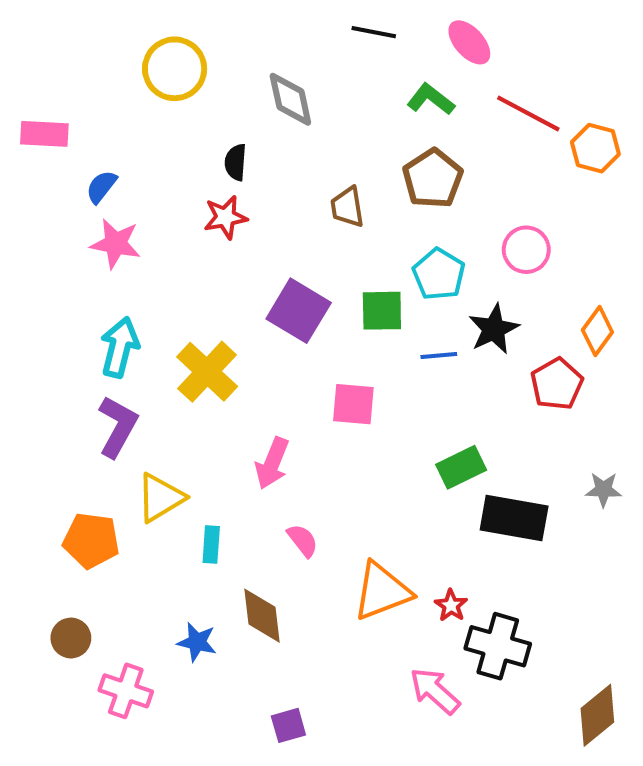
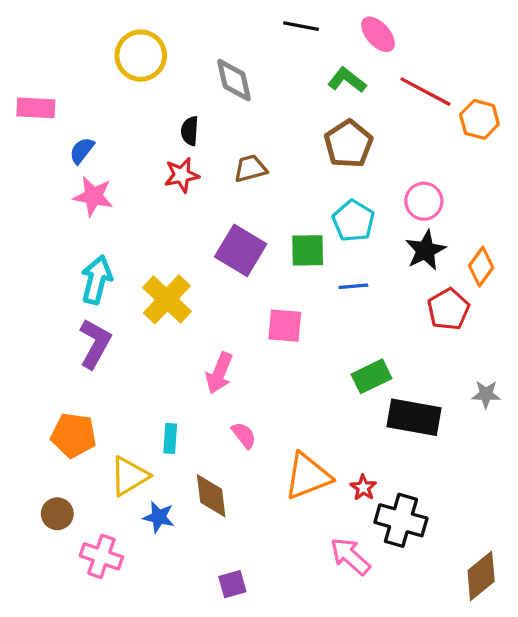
brown trapezoid: (347, 207) -> (250, 168), moved, turned 84
black star: (494, 329) -> (425, 250), moved
yellow triangle: (160, 498) -> (129, 476), moved

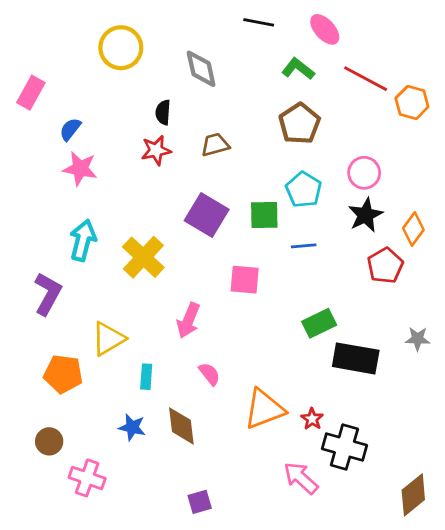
pink rectangle: (36, 108) -> (31, 93), turned -64
purple L-shape: (95, 344) -> (48, 294), moved
yellow triangle: (129, 476) -> (108, 339), moved
blue star: (159, 517) -> (132, 427), moved

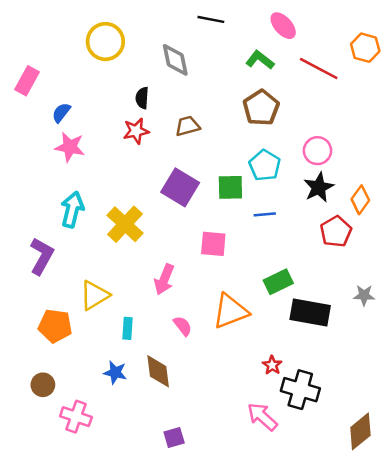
black line: (259, 22) -> (211, 19), moved
orange hexagon: (412, 102) -> (365, 48), moved
orange triangle: (264, 409) -> (230, 311), moved

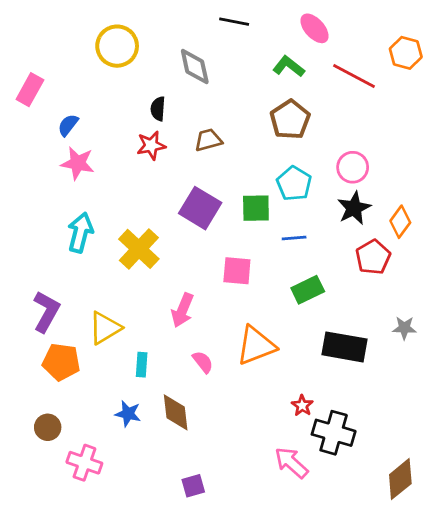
purple L-shape: (42, 256) -> (46, 312), moved
green rectangle: (278, 282) -> (308, 290), moved

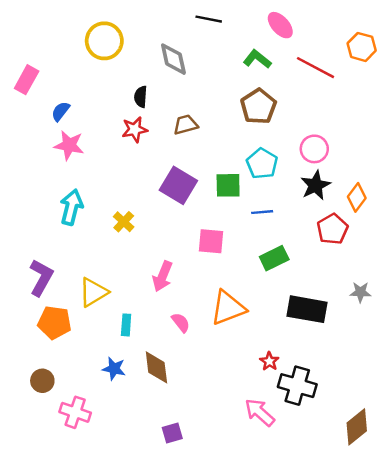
yellow cross: (139, 249) -> (124, 222), size x0.6

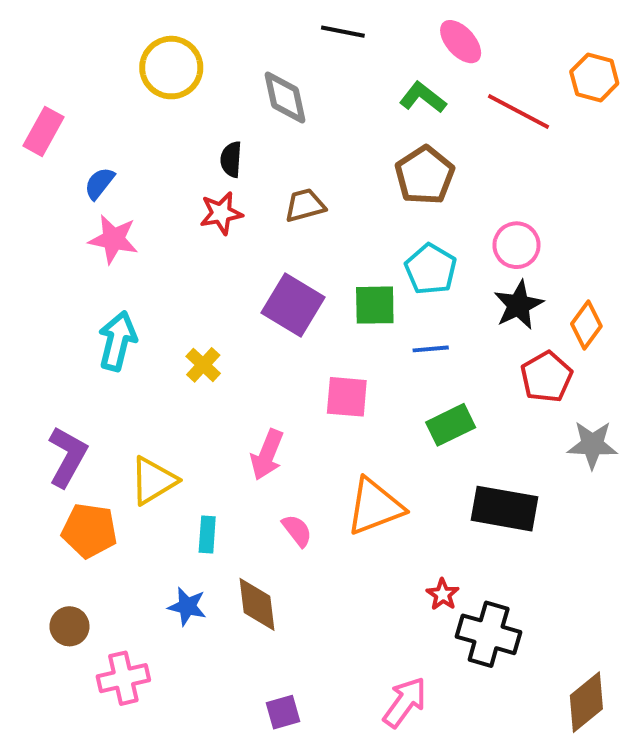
gray star: (360, 292) -> (592, 445), moved, size x1.4
pink cross: (75, 412) -> (123, 678), turned -32
pink arrow: (260, 412) -> (405, 702), moved, turned 84

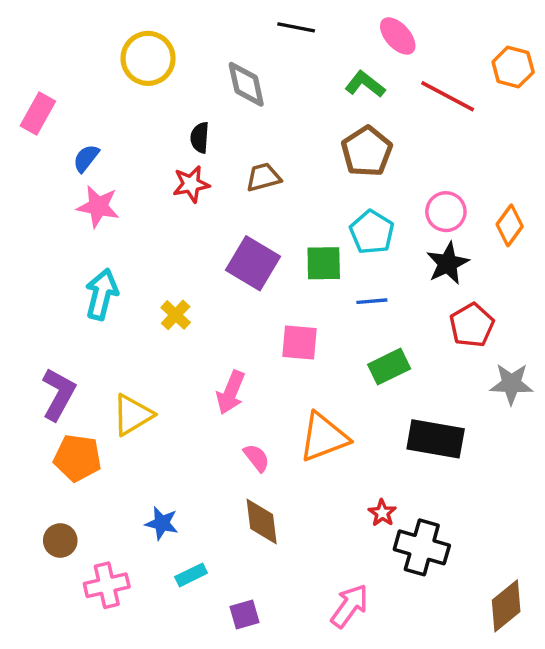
orange diamond: (586, 325) -> (510, 225), moved
cyan rectangle: (207, 535) -> (191, 575), moved, turned 60
brown diamond: (257, 604) -> (262, 522), moved

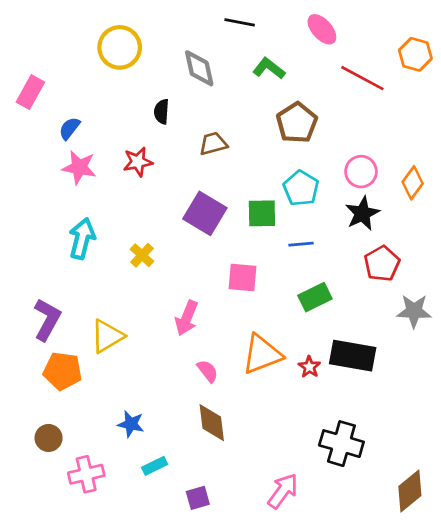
green L-shape: (365, 84) -> (269, 68), moved
red star: (191, 184) -> (138, 162), moved
red star: (382, 513) -> (309, 367), moved

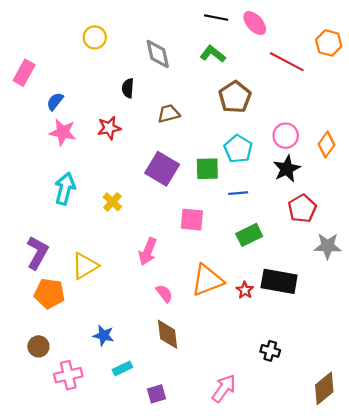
black line: (240, 22) -> (216, 18), moved
yellow circle: (120, 47) -> (95, 37), size x0.7
black cross: (341, 444) -> (270, 351), size x0.6

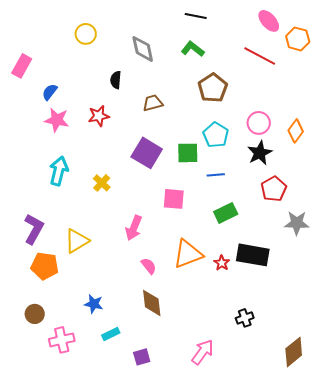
pink ellipse: (255, 23) -> (269, 21), moved
black cross: (270, 351) -> (245, 318), turned -36

